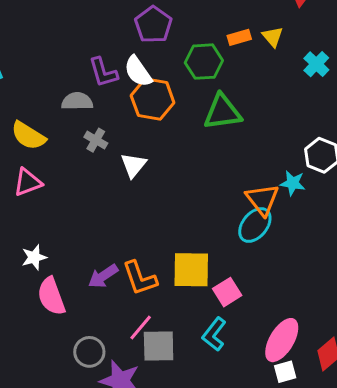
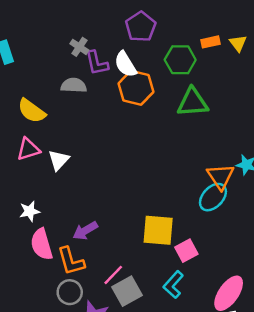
gray cross: (96, 140) -> (79, 47), moved
white triangle: (133, 165) -> (59, 160), moved
orange L-shape: (140, 278) -> (71, 261), moved
gray square: (159, 346) -> (127, 291), turned -32

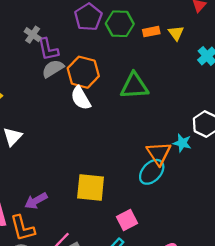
green hexagon: (180, 60) -> (120, 24), moved
white semicircle: (125, 64) -> (81, 98), moved
gray semicircle: (74, 85) -> (53, 69), moved, turned -35
yellow square: (158, 230) -> (91, 187), moved

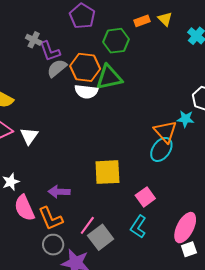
green hexagon: (120, 24) -> (116, 41), moved
green triangle: (134, 86) -> (109, 77), moved
white semicircle: (81, 98) -> (86, 92), turned -45
purple arrow: (36, 201) -> (59, 192), turned 40

